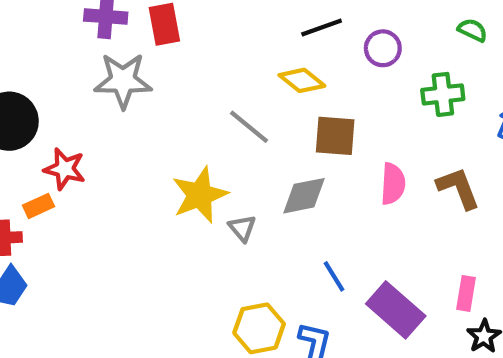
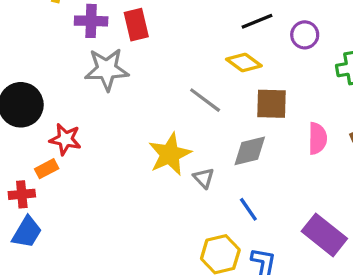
blue line: (334, 276) -> (248, 209), moved

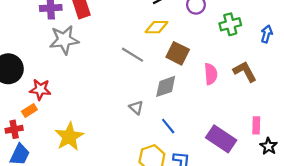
yellow diamond: (244, 63) -> (157, 27), turned -30
brown square: (271, 104) -> (178, 53), turned 30
yellow star: (170, 154) -> (69, 137), moved

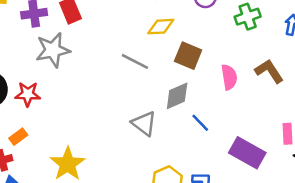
red star: (40, 89) -> (28, 94), moved
gray triangle: (136, 108) -> (144, 123), size x1.5
blue line: (168, 126) -> (200, 123), moved

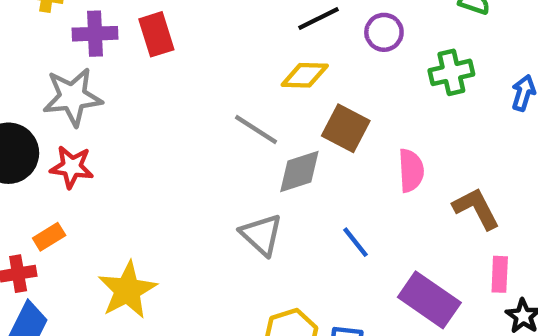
gray star: (53, 50) -> (72, 97), moved
brown L-shape: (269, 71) -> (476, 208), moved
gray diamond: (177, 96) -> (299, 172), moved

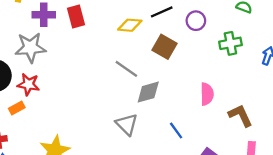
yellow diamond: (305, 75) -> (130, 25), moved
brown square: (346, 128) -> (164, 47), moved
orange rectangle: (49, 237) -> (17, 108), moved

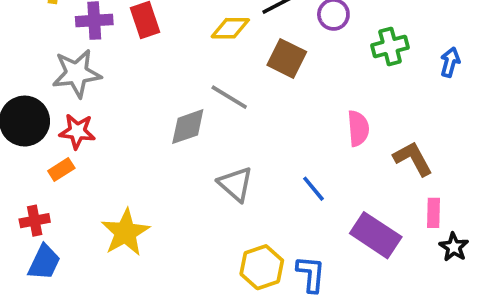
gray diamond: (148, 92) -> (188, 127), moved

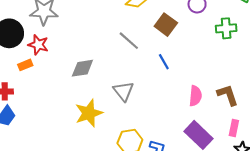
gray diamond: (188, 127) -> (82, 68), moved
pink semicircle: (358, 128) -> (195, 96), moved
blue line: (314, 189) -> (164, 62), moved
yellow star: (125, 232) -> (89, 113), moved

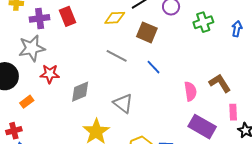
red star: (38, 45) -> (50, 74), moved

